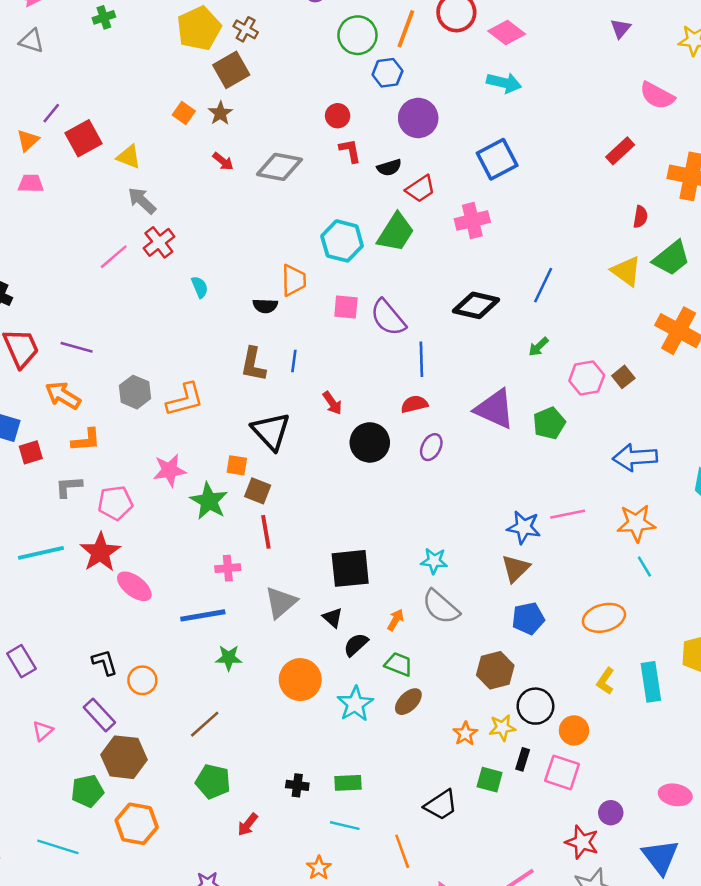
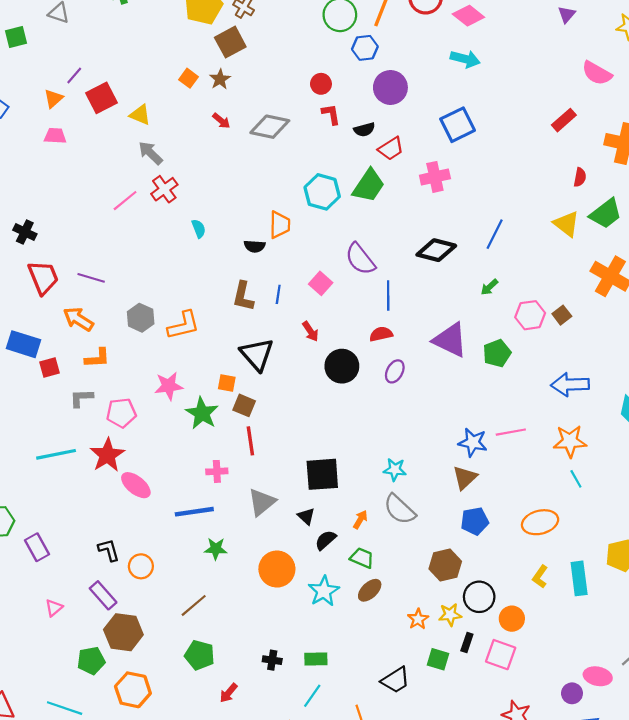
pink square: (346, 307) -> (321, 283), moved, turned 35
purple circle: (611, 813) -> (572, 693), moved
cyan line: (345, 826) -> (312, 696), turned -70

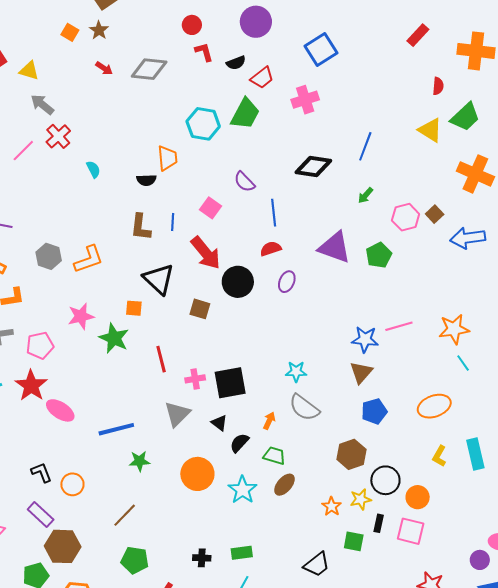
purple semicircle: (360, 259) -> (244, 182), size x0.7
red arrow: (310, 331) -> (206, 253), size x1.8
blue arrow: (570, 385) -> (468, 238), moved
brown square: (244, 405) -> (200, 309), moved
pink cross: (217, 471) -> (195, 379), moved

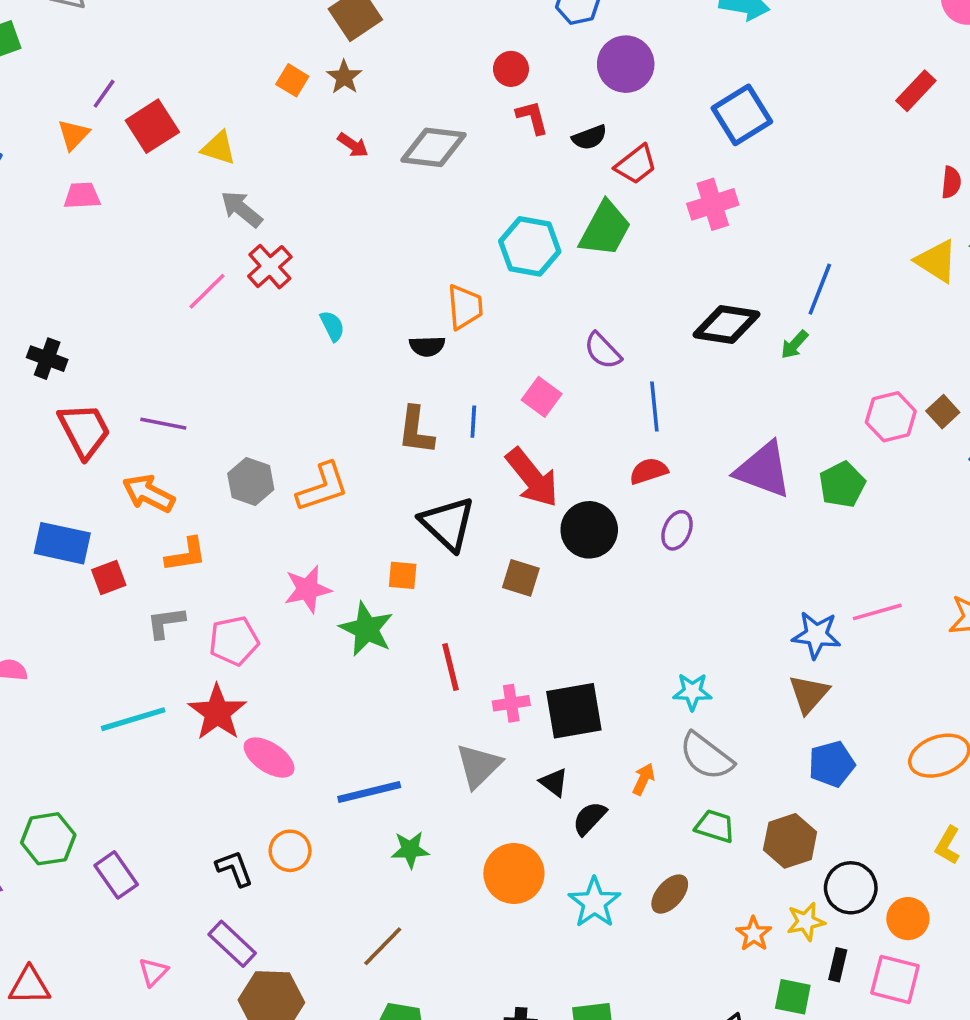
green arrow: (365, 195) -> (794, 345), moved
green trapezoid: (274, 456) -> (715, 826), moved
orange circle: (72, 484) -> (290, 851), moved

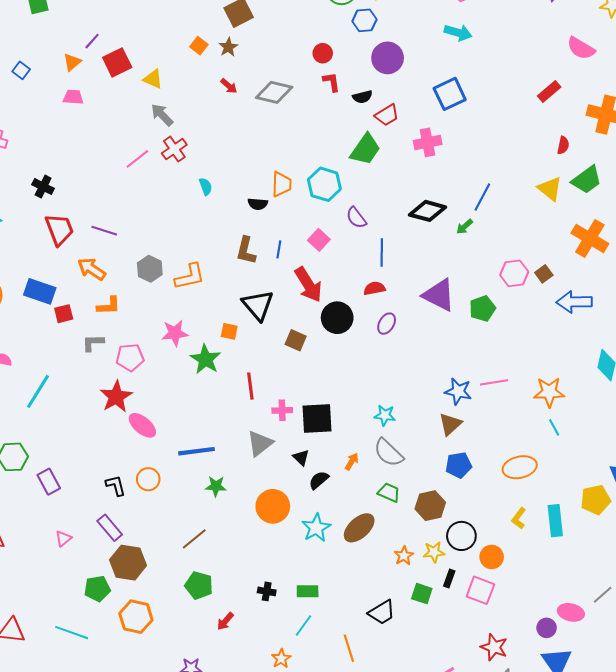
cyan hexagon: (530, 246) -> (324, 184), moved
cyan line: (133, 719) -> (38, 391), moved, turned -48
brown ellipse: (670, 894) -> (359, 528), size x1.4

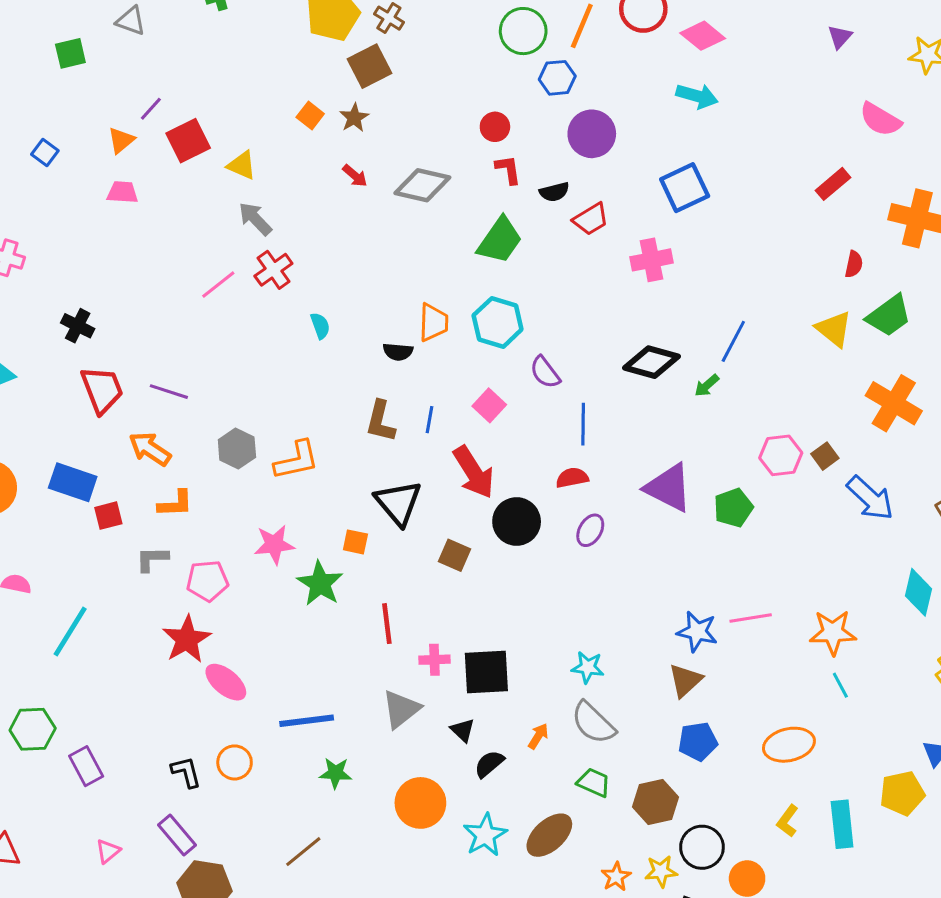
green trapezoid: (365, 149) -> (500, 240), moved
blue arrow: (574, 302) -> (870, 498), turned -136

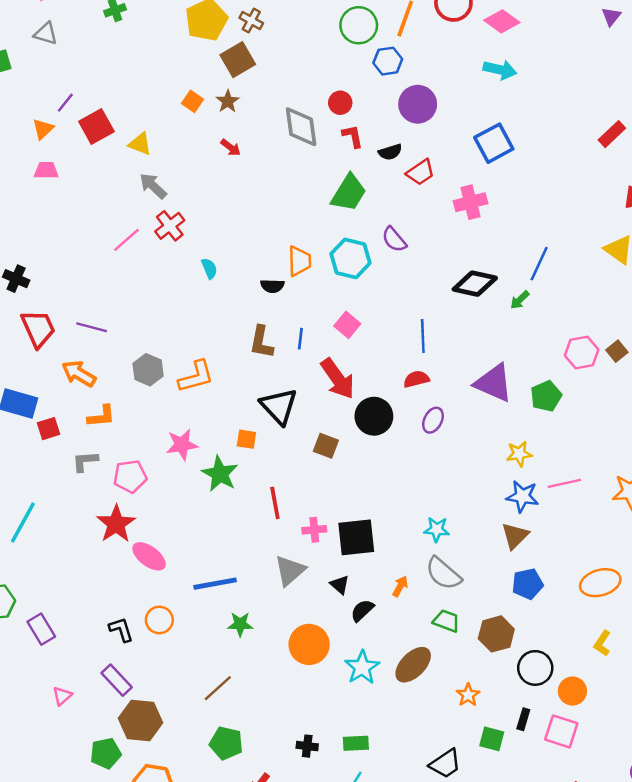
gray diamond: (422, 185) -> (301, 127), moved, turned 72
purple semicircle: (545, 372) -> (394, 240), moved
yellow star: (661, 871) -> (519, 454), moved

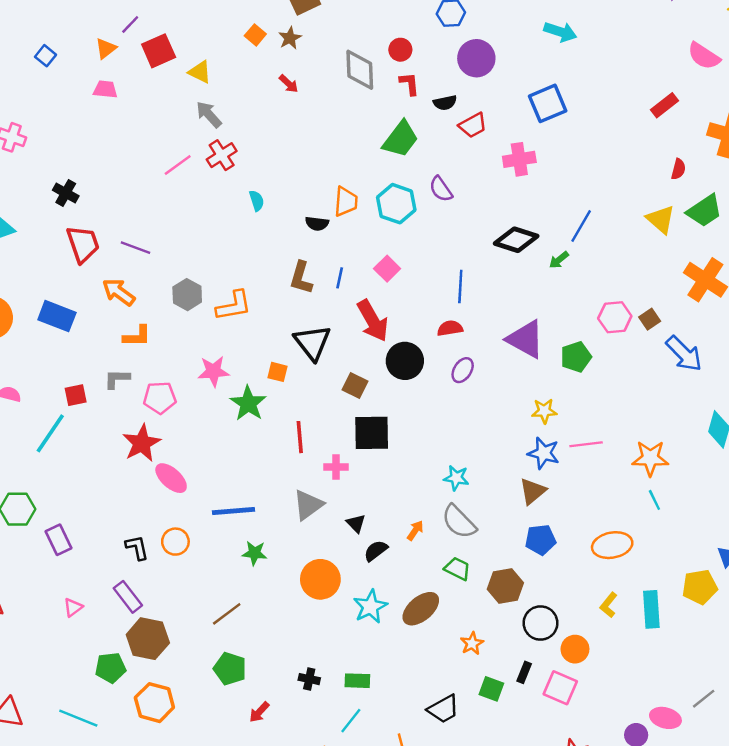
red square: (49, 429) -> (76, 395), moved
black square: (356, 537) -> (372, 433), moved

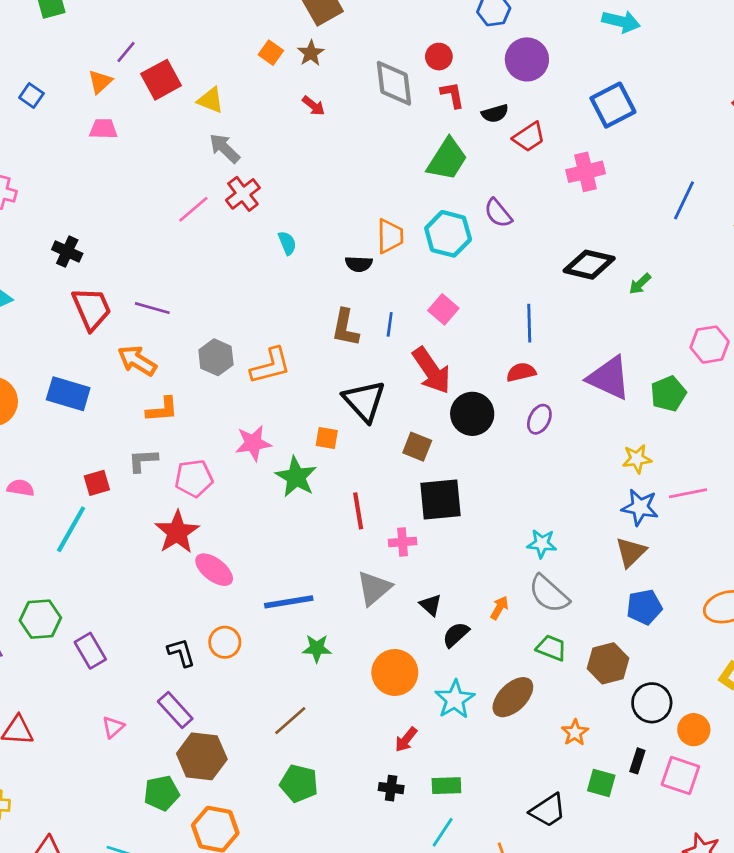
blue line: (581, 226) -> (684, 200), moved
red arrow: (259, 712) -> (406, 740), moved

